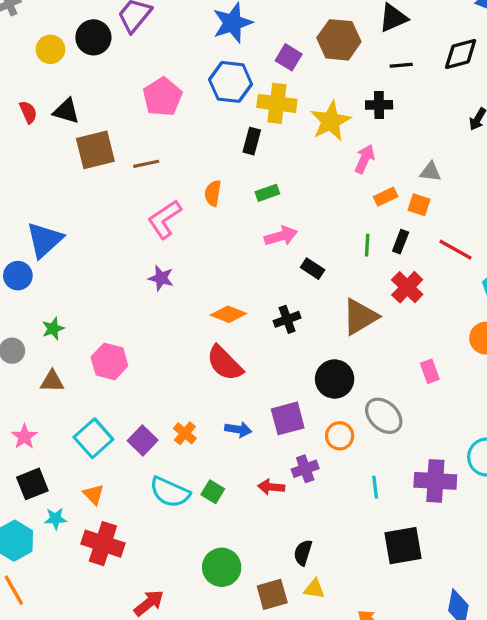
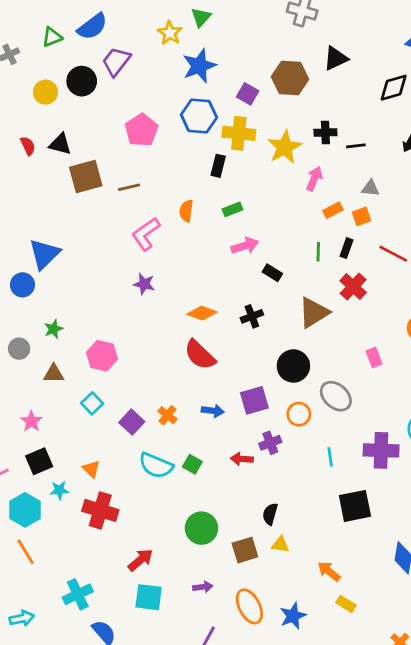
black line: (401, 65) -> (356, 146), moved
orange square: (419, 205) -> (361, 216), turned -36
cyan square: (93, 438) -> (92, 403), moved, size x0.7

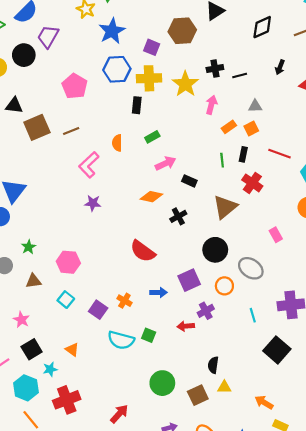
orange diamond: (202, 313) -> (151, 197), moved
black square: (355, 506) -> (277, 350), turned -30
red cross: (100, 510) -> (67, 400), moved, turned -30

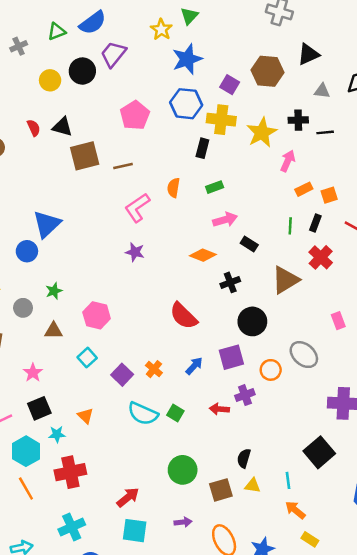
gray triangle: (255, 106) -> (322, 91), moved
black circle: (215, 250) -> (252, 321), moved
blue arrow: (158, 292) -> (194, 366), turned -56
cyan line: (253, 315) -> (288, 480), moved

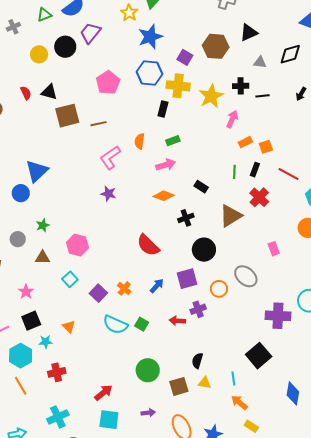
pink arrow: (225, 220) -> (166, 165), moved
red cross: (70, 472) -> (57, 372), size x0.7

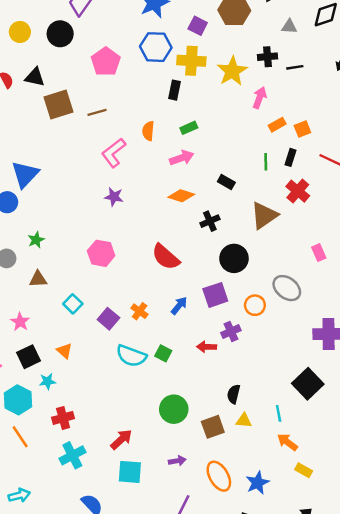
black circle: (65, 47) -> (60, 34), moved
pink hexagon: (77, 245) -> (101, 253), moved
orange triangle: (69, 327) -> (64, 351), moved
cyan cross: (58, 417) -> (72, 455), moved

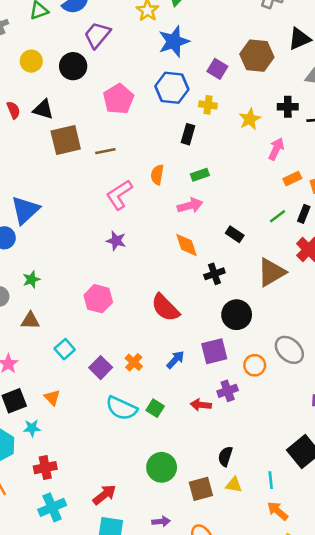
yellow cross: (191, 61) -> (208, 105), size x0.6
yellow star: (232, 71) -> (250, 119), size x0.7
green line: (266, 162) -> (277, 216), turned 49
orange diamond: (181, 196) -> (187, 245), turned 50

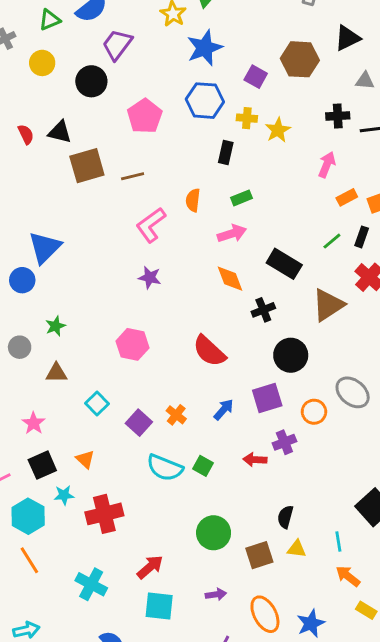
yellow circle: (31, 61) -> (42, 63), moved
yellow star: (250, 119) -> (278, 130), moved
black rectangle: (235, 234) -> (284, 264), size x1.6
red cross: (45, 468) -> (104, 514), moved, size x1.4
cyan cross: (52, 507) -> (91, 584), turned -36

